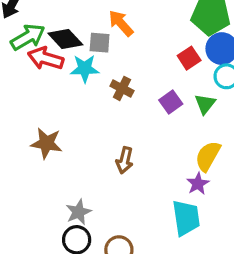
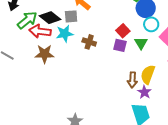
red square: (189, 58) -> (123, 31), moved
purple square: (171, 102) -> (120, 45), turned -32
brown star: (46, 143) -> (44, 54), moved
brown arrow: (125, 160) -> (132, 80), moved

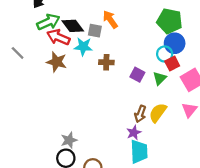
cyan circle: (151, 24) -> (165, 54), moved
red square: (123, 31) -> (172, 64), moved
brown cross: (89, 42) -> (106, 62), turned -32
purple star: (144, 92) -> (134, 133), moved

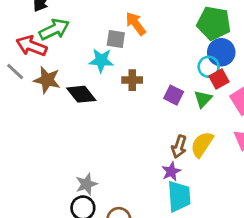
black diamond: (73, 26) -> (81, 94), moved
red arrow: (58, 37) -> (31, 46), moved
brown star: (57, 62) -> (47, 80), moved

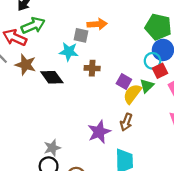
orange arrow: (136, 24) -> (97, 24), turned 120
yellow semicircle: (202, 144) -> (132, 94), moved
purple star: (171, 171) -> (99, 132), moved, size x1.5

